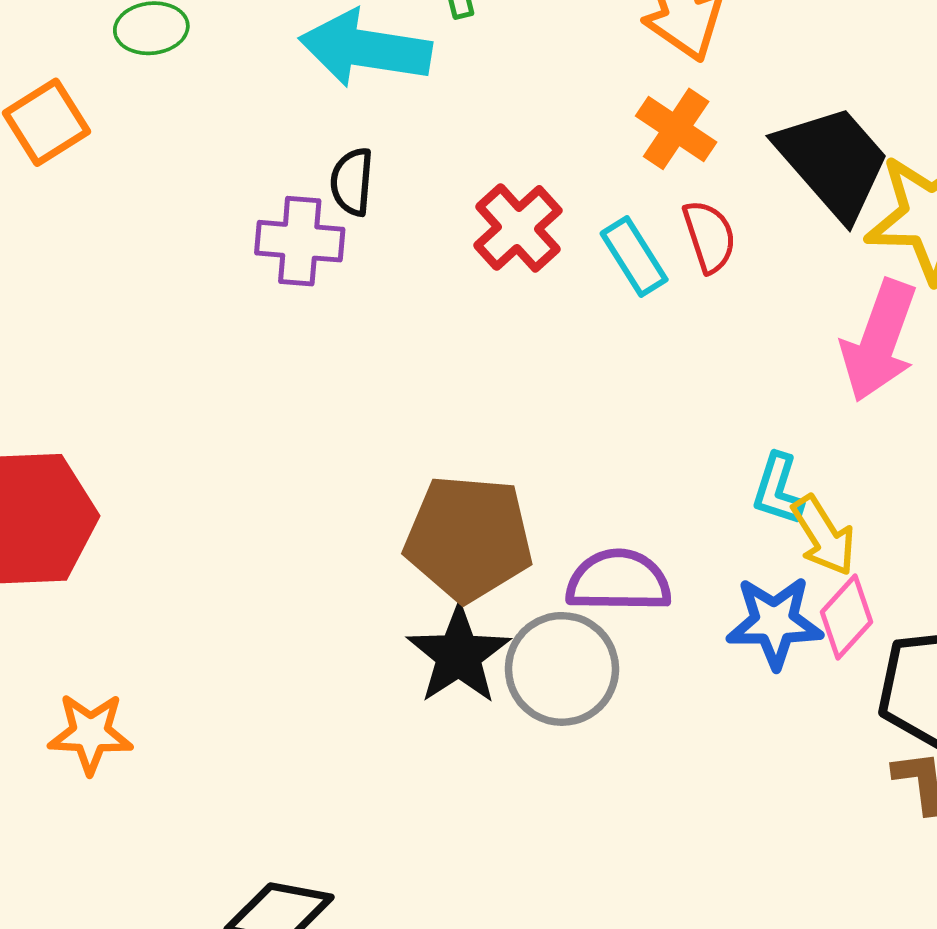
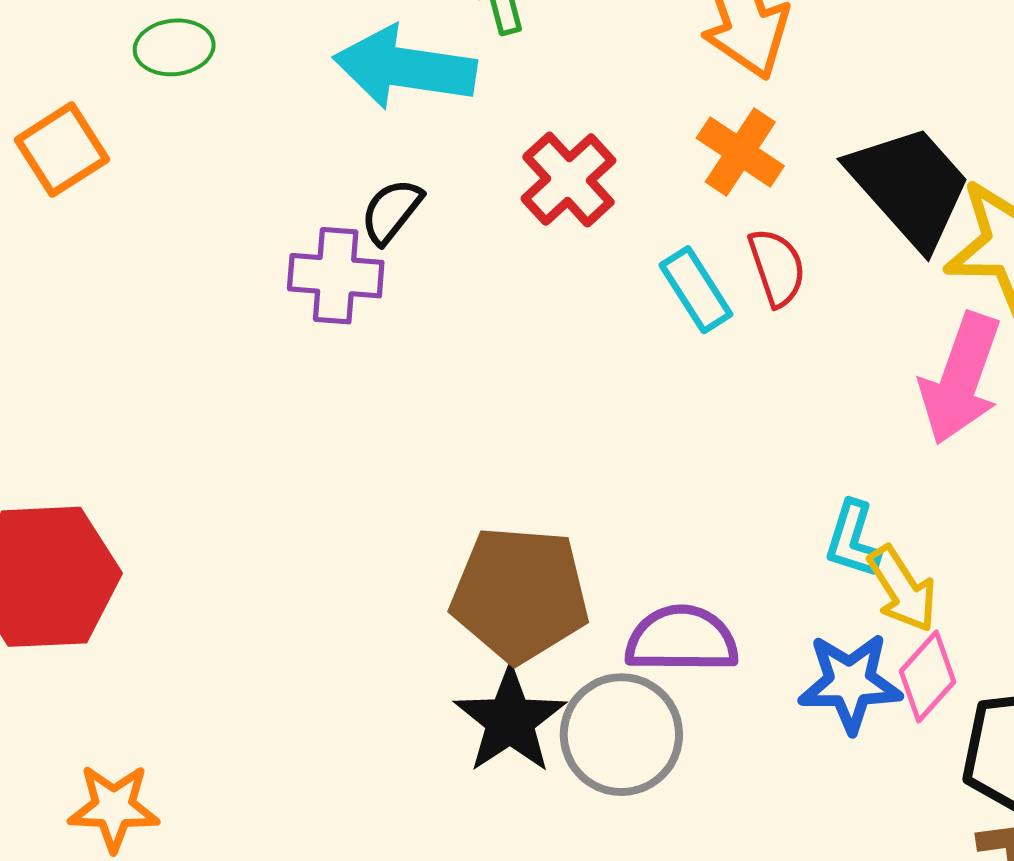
black semicircle: (352, 182) -> (391, 211), turned 34
red cross: (518, 228) -> (568, 180), moved

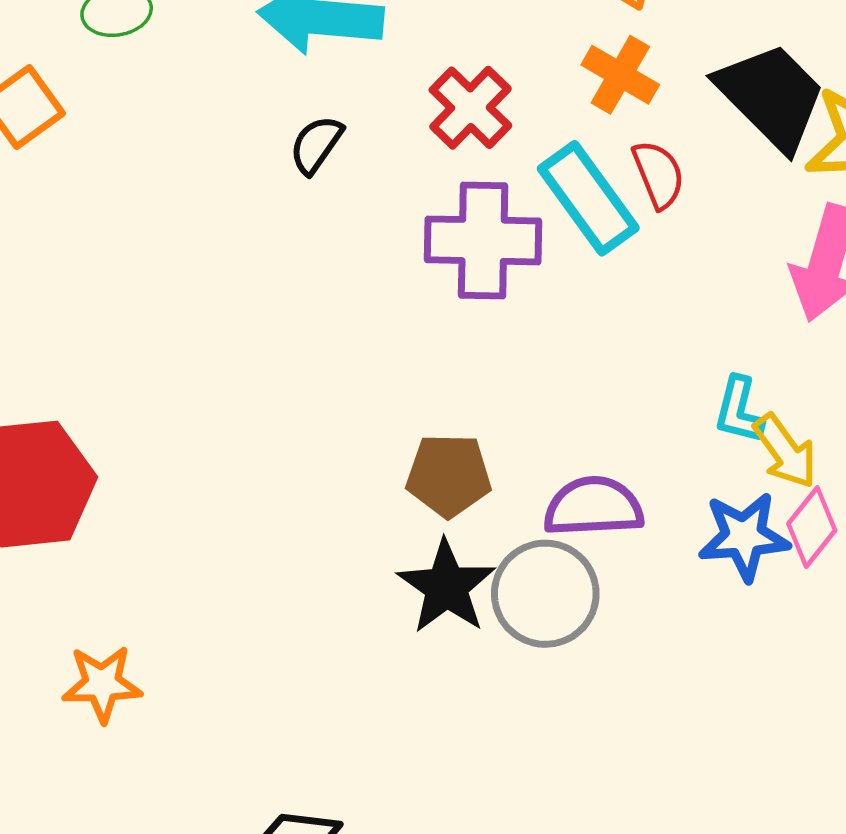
purple cross: (336, 276) -> (483, 240), moved, size x1.4
cyan rectangle: (696, 290) -> (588, 198), size x1.5
brown pentagon: (520, 594) -> (449, 475), size x0.7

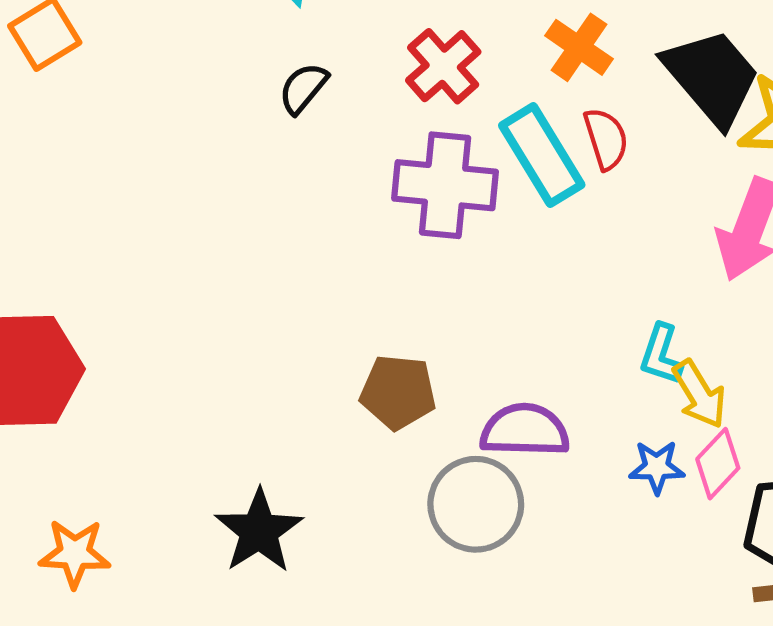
blue star: (744, 536) -> (657, 467), size x0.7
black star: (446, 587) -> (259, 531), moved

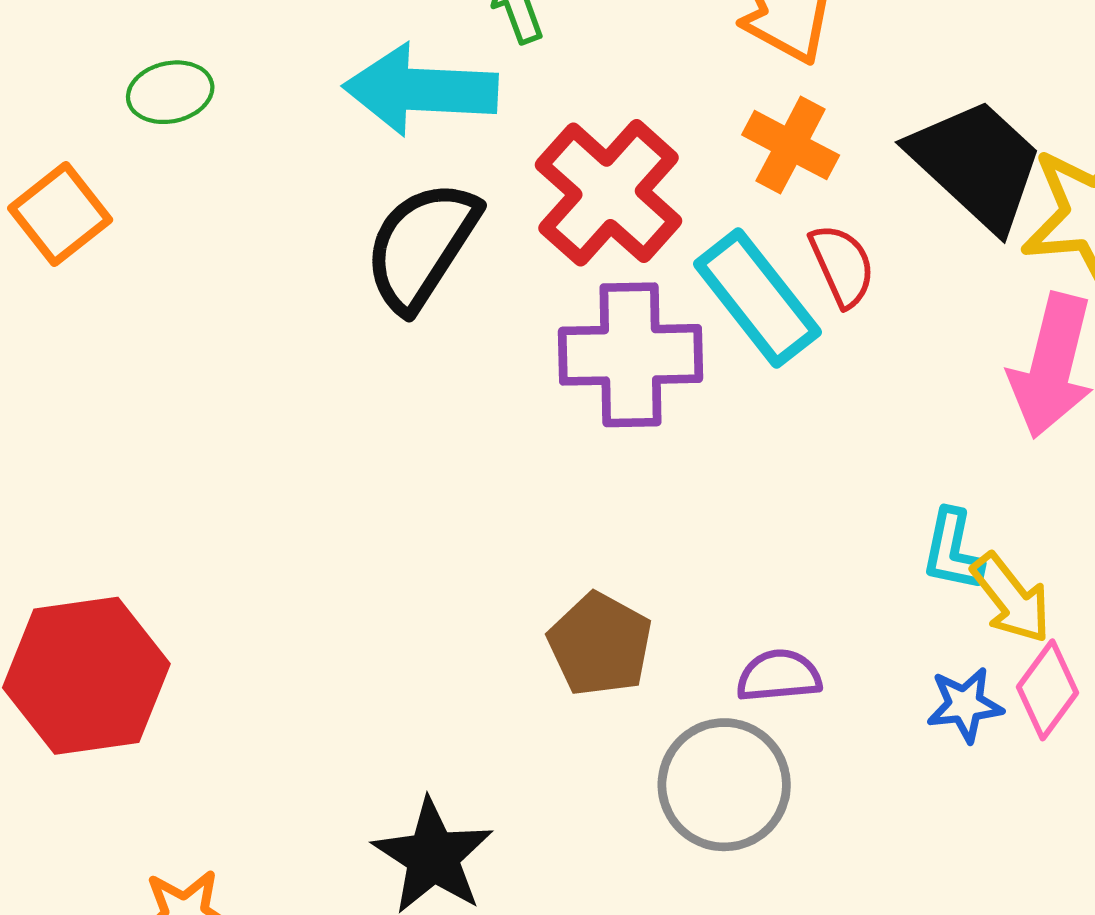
red cross: (443, 66) -> (609, 193), size x1.4
black semicircle: (303, 88) -> (421, 246), size x1.8
brown pentagon: (398, 392) -> (600, 644), turned 30
purple semicircle: (525, 430) -> (779, 676), size x0.7

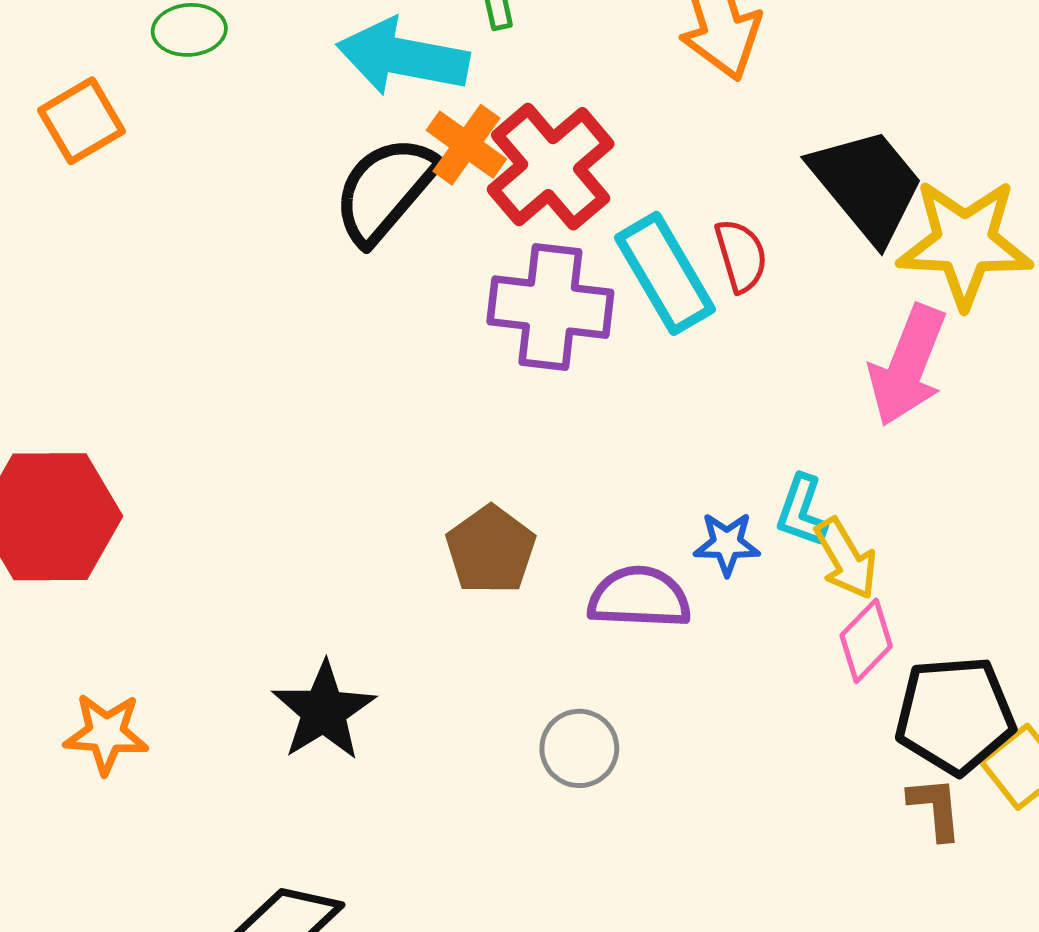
orange cross: (791, 145) -> (466, 145), moved
purple semicircle: (779, 676) -> (639, 597), size x1.4
blue star: (965, 705) -> (727, 544), moved
gray circle: (724, 785) -> (579, 748), moved, size x0.7

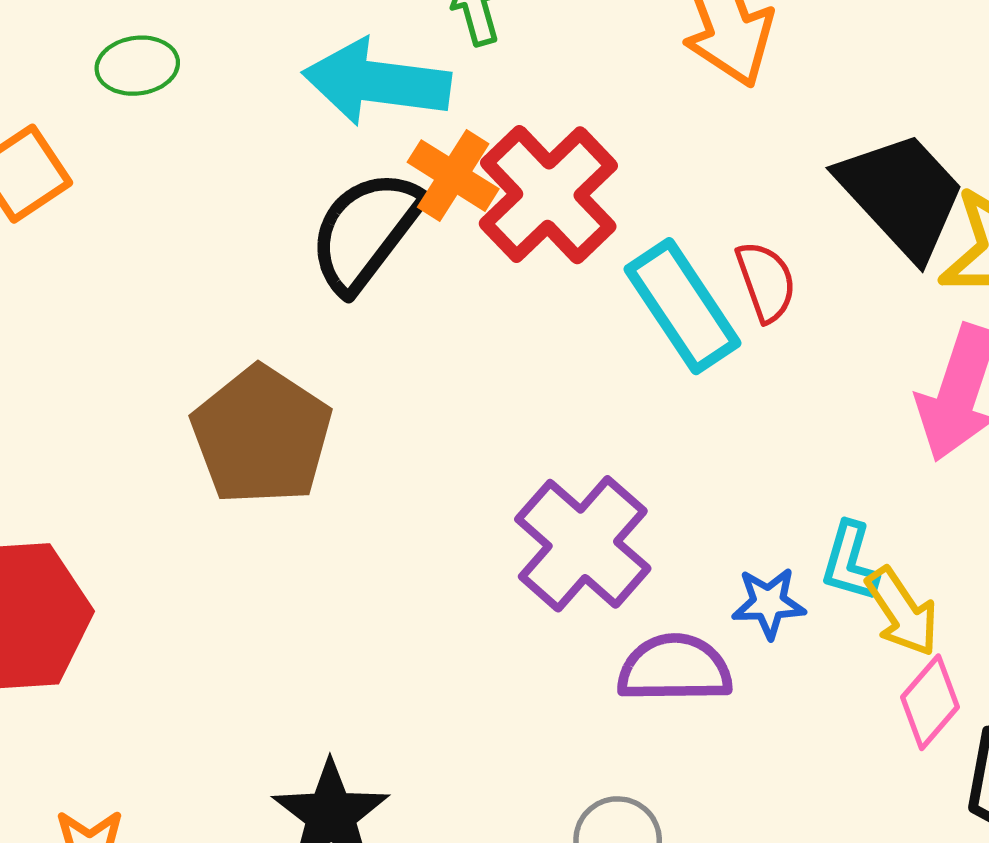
purple cross: (550, 307) -> (583, 544), moved, turned 38
brown pentagon: (491, 550) -> (262, 436), moved, size x1.4

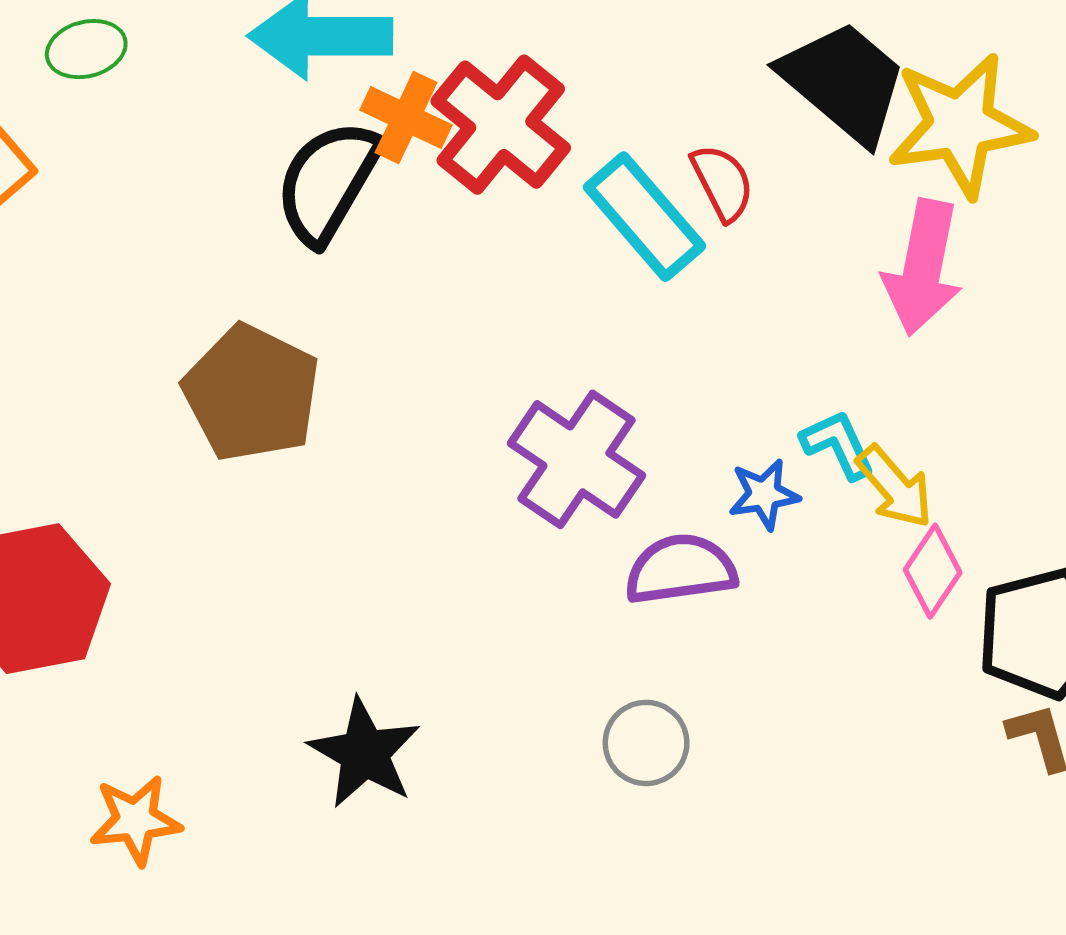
cyan L-shape: (850, 562) -> (838, 444), turned 146

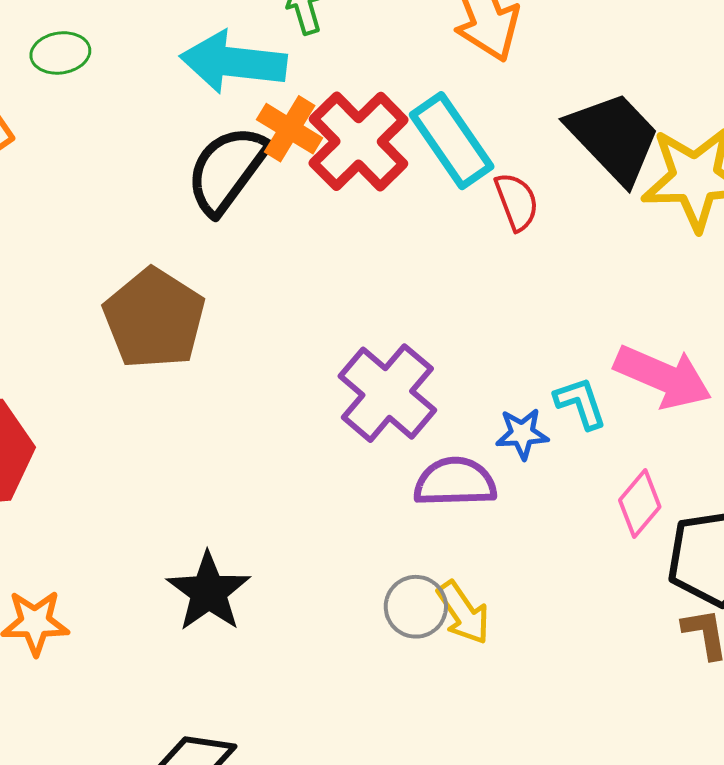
cyan rectangle: (645, 217) -> (452, 141), moved
pink arrow: (923, 268) -> (663, 377), moved, turned -84
yellow arrow: (895, 487) -> (463, 613), moved

